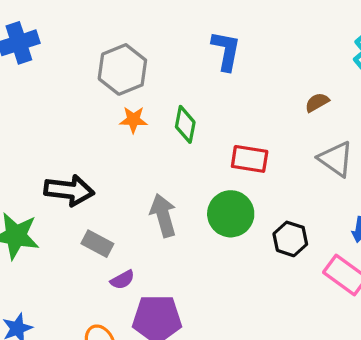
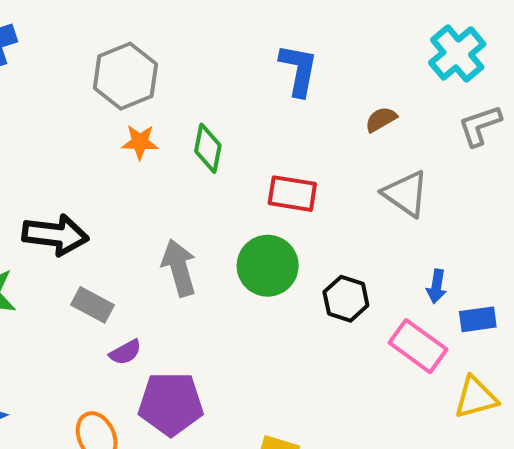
blue L-shape: (226, 51) -> (299, 70), moved

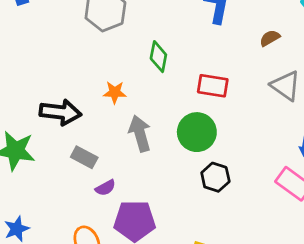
orange star: (140, 142) -> (115, 92), moved
black hexagon: (346, 299) -> (215, 177), moved

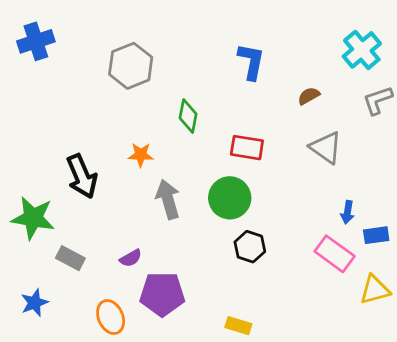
black arrow: (60, 112) -> (82, 176), turned 60
gray rectangle: (84, 157) -> (70, 258), moved

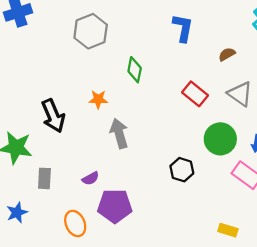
red rectangle: (247, 148) -> (195, 94), moved, turned 30
green circle: (230, 198) -> (220, 139), moved
gray rectangle: (70, 258) -> (44, 178), turned 65
yellow rectangle: (238, 326) -> (228, 230), moved

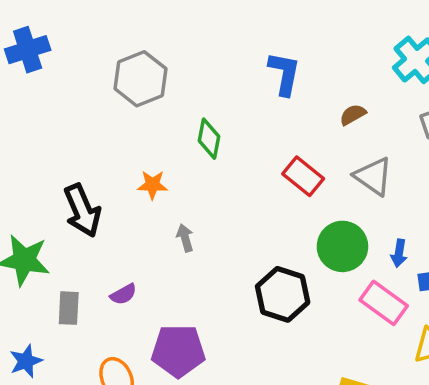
gray arrow: (119, 133) -> (185, 238), size x0.6
black hexagon: (182, 170) -> (283, 294), size x1.4
purple semicircle: (91, 178) -> (123, 294), moved

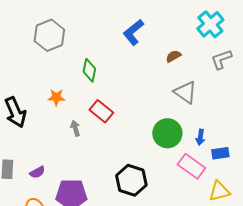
blue L-shape: (284, 74) -> (133, 32), turned -140
red rectangle: (303, 176) -> (101, 111), moved
purple semicircle: (123, 294) -> (37, 172), moved
black hexagon: (283, 294) -> (131, 180), moved

